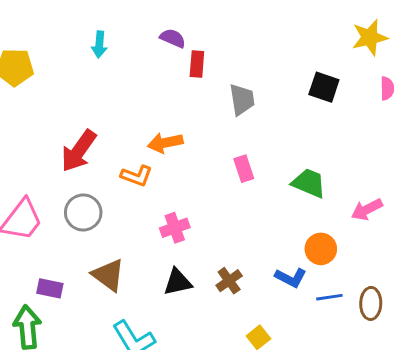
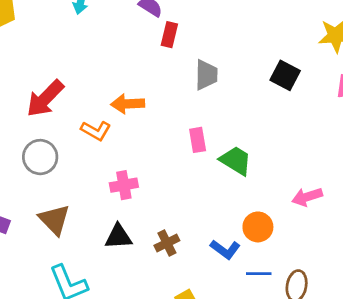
green trapezoid: (309, 183) -> (236, 161), moved

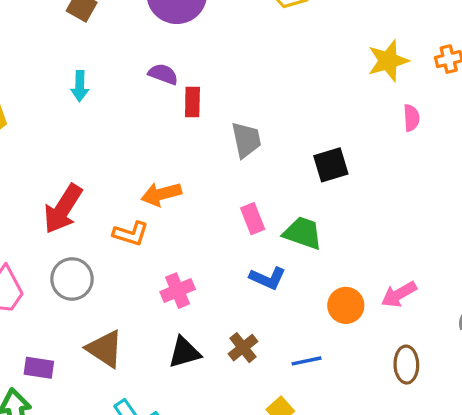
black square: (285, 75) -> (331, 165), moved, turned -32
pink arrow: (307, 197) -> (399, 294), moved
blue L-shape: (225, 249) -> (268, 278), moved
blue line: (259, 274) -> (307, 361), moved

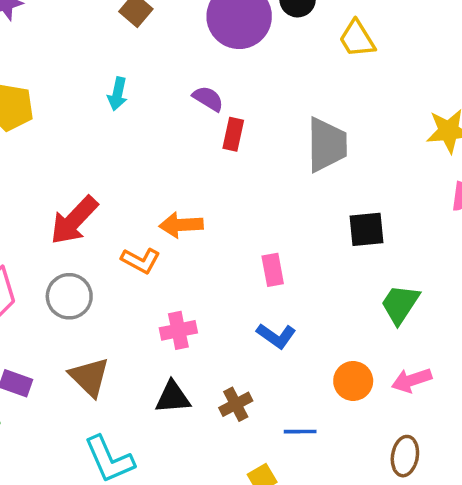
gray trapezoid: (246, 140) -> (327, 145), moved, size x1.4
green trapezoid: (303, 233) -> (400, 304), moved, turned -87

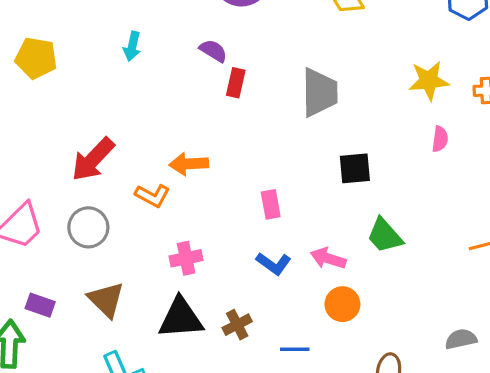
green trapezoid: (400, 304) -> (385, 236), turned -75
pink arrow: (412, 380) -> (328, 258), moved, turned 36
black triangle: (173, 397) -> (181, 318), size x1.4

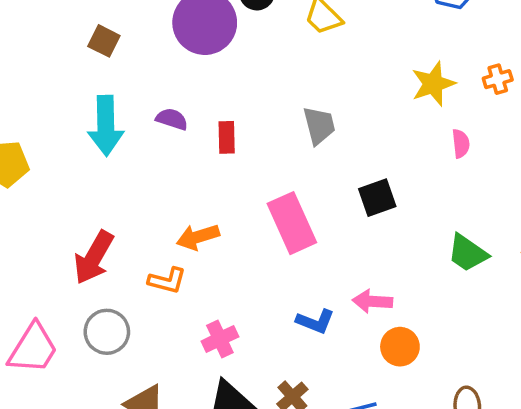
cyan arrow: (132, 46) -> (106, 126), size x1.8
purple semicircle: (213, 51) -> (172, 119), moved
gray trapezoid: (320, 92) -> (319, 126), size x0.7
pink rectangle: (271, 204) -> (292, 223), moved, size x1.8
green trapezoid: (385, 236) -> (468, 253), moved

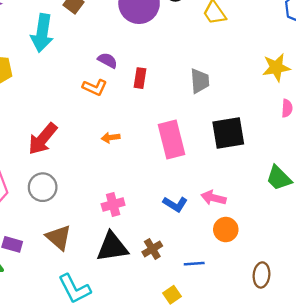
cyan arrow: (106, 126) -> (42, 33), moved
black square: (377, 198) -> (228, 133), size x1.4
orange arrow: (198, 237) -> (111, 138), size x0.7
orange L-shape: (167, 281) -> (95, 87), moved

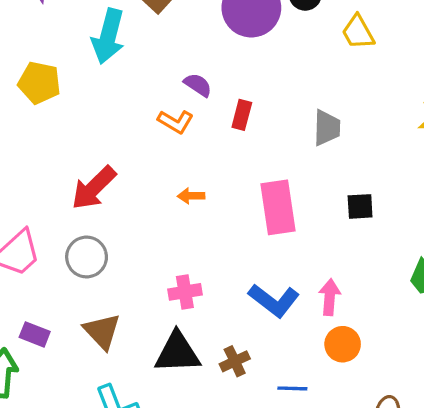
black square: (228, 133) -> (360, 206), size x0.6
pink arrow: (214, 198) -> (330, 297), turned 75
blue L-shape: (175, 204) -> (274, 300), size x1.4

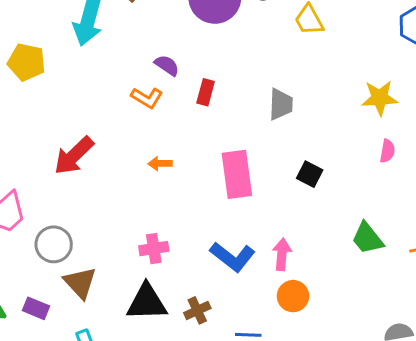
black square: (360, 206) -> (310, 174), turned 30
gray circle: (87, 257) -> (54, 244), moved
purple rectangle: (35, 334) -> (36, 308), moved

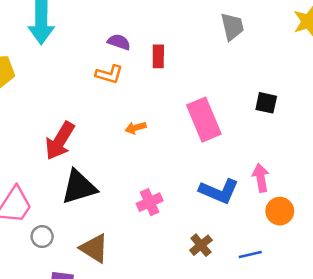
gray trapezoid: (281, 104) -> (232, 27), moved
gray circle: (54, 244) -> (42, 237), moved, size x0.7
black triangle: (147, 302) -> (79, 187), moved

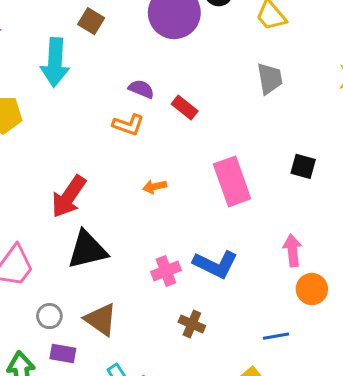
red rectangle: (158, 56) -> (185, 107), turned -55
blue L-shape: (219, 191) -> (215, 264), moved
gray circle: (42, 237) -> (49, 316), moved
brown cross: (201, 245) -> (192, 324), moved, turned -30

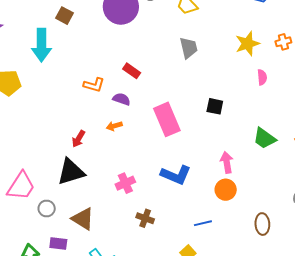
purple semicircle: (141, 89) -> (122, 99), moved
red arrow: (69, 196) -> (78, 139), moved, size x0.6
pink arrow: (292, 250) -> (227, 162), moved
blue L-shape: (215, 264) -> (176, 175), moved
gray circle: (49, 316) -> (47, 209), moved

